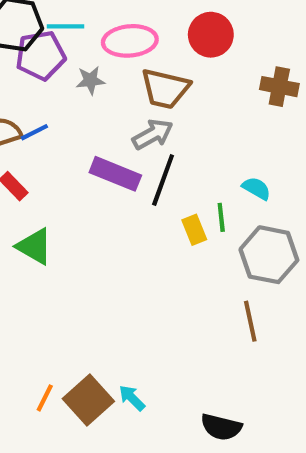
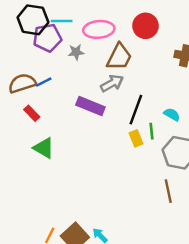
brown trapezoid: (165, 89) -> (119, 57), turned -76
black line: (163, 180) -> (136, 110), moved

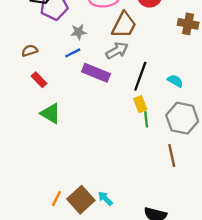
gray star: (76, 52) -> (79, 32), moved
blue line: (44, 82) -> (73, 53), moved
brown semicircle: (22, 83) -> (30, 51), size x0.6
green line: (152, 131) -> (146, 119), moved

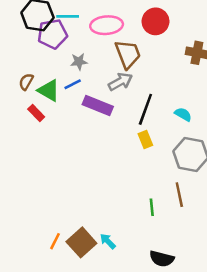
brown trapezoid: (124, 25) -> (128, 54), turned -48
brown semicircle: (30, 51) -> (26, 82), turned -42
green triangle: (51, 113) -> (49, 90), moved
green line: (146, 119) -> (152, 207), moved

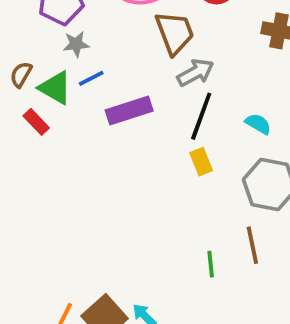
gray star: (79, 62) -> (76, 44), moved
gray arrow: (120, 82) -> (196, 73), moved
purple rectangle: (98, 106) -> (129, 111), turned -40

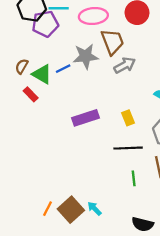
gray star: (76, 44) -> (86, 56), moved, size x1.6
purple rectangle: (129, 111) -> (86, 118), moved
black line: (201, 116) -> (128, 148), moved, turned 68

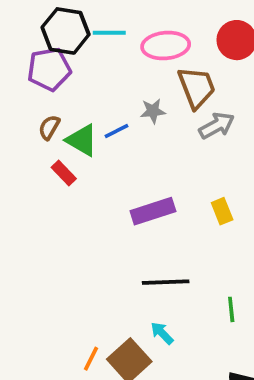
purple pentagon: (45, 24) -> (49, 69), moved
gray star: (86, 56) -> (153, 111), size x0.6
black line: (128, 148) -> (166, 282), moved
cyan arrow: (94, 209) -> (162, 333), moved

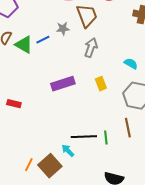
gray arrow: (217, 126) -> (91, 48), moved, turned -42
red rectangle: (64, 173) -> (14, 104), moved, turned -32
black line: (166, 282) -> (84, 137), moved

